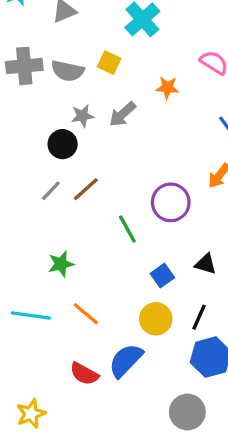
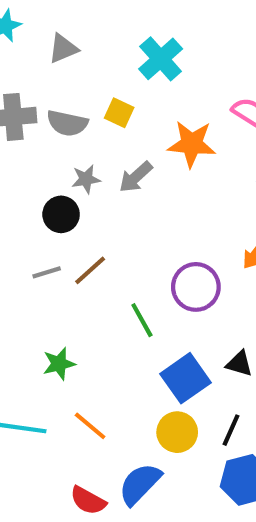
orange star: (167, 88) -> (192, 144), size x1.6
gray line: (51, 191) -> (47, 272), turned 30
blue square: (162, 276) -> (185, 378), size x1.6

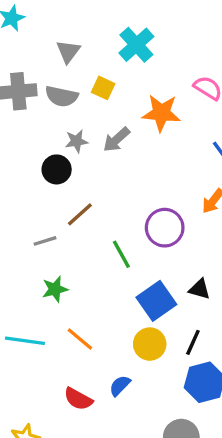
gray triangle: (63, 48) -> (68, 51), moved, turned -30
gray line: (47, 272) -> (45, 241), moved
blue semicircle: (140, 484) -> (120, 386), size x0.6

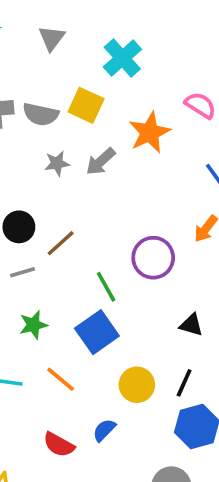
gray triangle: (68, 51) -> (52, 38), moved
yellow square: (103, 88) -> (86, 105), size x1.4
orange star: (161, 113) -> (150, 132), turned -30
black circle: (57, 169) -> (19, 227), moved
blue square: (156, 301) -> (97, 332), moved

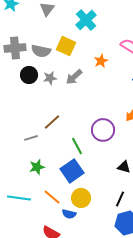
orange star: (150, 132) -> (101, 61), size x0.6
black circle: (19, 227) -> (29, 75), moved
yellow circle: (137, 385) -> (81, 198), moved
blue semicircle: (104, 430) -> (69, 214), moved, turned -120

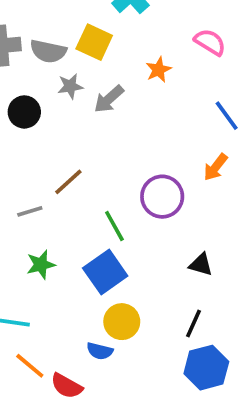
black circle: (29, 75) -> (24, 112), moved
gray star: (50, 78) -> (70, 86), moved
orange line: (52, 197) -> (30, 366), moved

